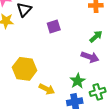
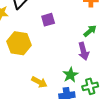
purple arrow: (90, 57) -> (83, 51), turned 54
yellow hexagon: (25, 69) -> (19, 43), moved

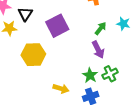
purple square: (48, 20) -> (57, 26), size x1.6
green cross: (90, 86) -> (110, 74), moved

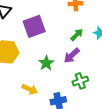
purple arrow: (98, 50) -> (72, 55), turned 66
green star: (90, 75) -> (46, 63), moved

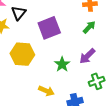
green arrow: (77, 35) -> (89, 27), moved

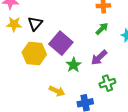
black triangle: (19, 13) -> (35, 23), moved
purple square: (49, 28) -> (61, 43), moved, turned -30

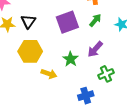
purple square: (61, 43) -> (67, 22), moved, turned 35
yellow arrow: (57, 91) -> (49, 74), moved

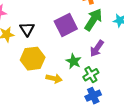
green arrow: (95, 20) -> (93, 20), size x1.6
green cross: (106, 74) -> (91, 75), moved

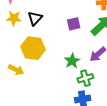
purple square: (66, 25) -> (74, 24), size x0.6
yellow arrow: (54, 79) -> (16, 70), moved

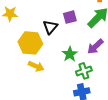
black triangle: (35, 18) -> (50, 27), moved
yellow arrow: (16, 70) -> (36, 66), moved

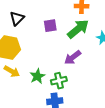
black triangle: (50, 27) -> (17, 18), moved
green star: (70, 54) -> (37, 76), moved

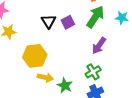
black triangle: (17, 18) -> (48, 21), moved
green star: (37, 76) -> (65, 86), moved

